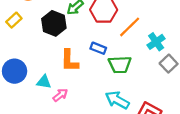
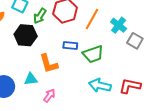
cyan triangle: (44, 82) -> (31, 79), moved

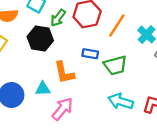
pink arrow: (49, 96) -> (62, 109), size x1.5

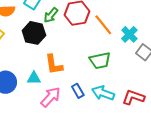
orange line: (117, 25) -> (103, 25), turned -75
blue rectangle: (90, 54) -> (78, 91), moved, turned 48

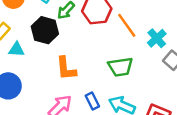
cyan triangle: (34, 78) -> (17, 49), moved

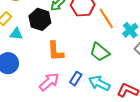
green trapezoid: (120, 67) -> (100, 52), turned 45
blue rectangle: (92, 101) -> (76, 79), turned 56

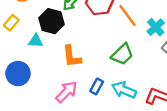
cyan triangle: (16, 34) -> (36, 41), moved
green trapezoid: (100, 52) -> (122, 54), turned -80

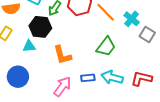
blue rectangle: (97, 86) -> (88, 78), turned 64

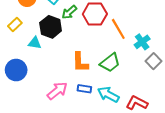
orange L-shape: (62, 55) -> (80, 62), moved

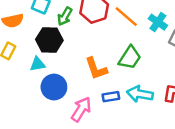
blue circle: (16, 70) -> (54, 87), moved

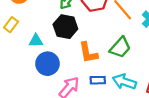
black hexagon: (49, 40) -> (65, 27), moved

